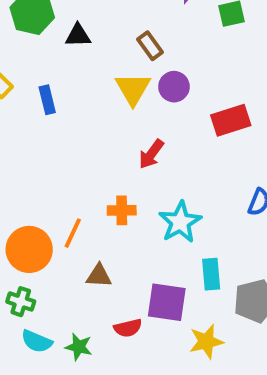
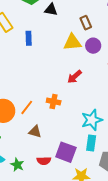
yellow triangle: (133, 89) -> (72, 42), turned 42
cyan star: (180, 222) -> (92, 120), moved

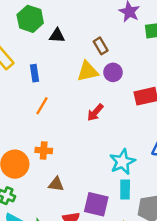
orange cross: (54, 101) -> (44, 150), moved
orange line: (27, 107) -> (42, 106), moved

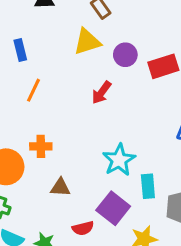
purple circle: (113, 72) -> (125, 55), moved
cyan star: (122, 162) -> (119, 160), moved
purple square: (96, 204) -> (113, 208), turned 30

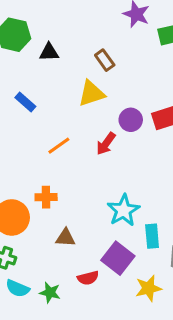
blue rectangle: (20, 50) -> (25, 102), turned -35
purple circle: (125, 55) -> (131, 120), moved
orange line: (34, 90) -> (59, 146), moved, turned 30

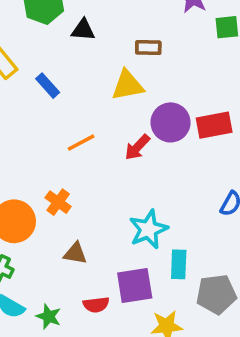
brown rectangle: (105, 60) -> (148, 48), turned -60
purple circle: (131, 120) -> (171, 122), size x1.4
orange cross: (46, 197) -> (58, 202), turned 30
purple square: (118, 258) -> (135, 285), turned 36

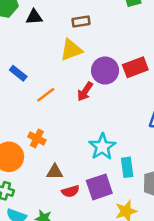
blue rectangle: (48, 86) -> (18, 73), moved
red semicircle: (96, 305) -> (70, 191), moved

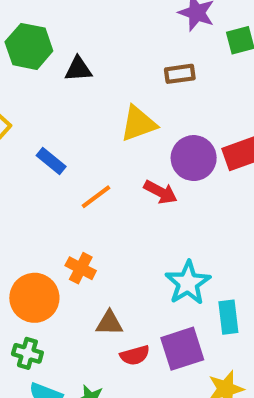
brown rectangle: (81, 21) -> (180, 74), moved
red arrow: (85, 91) -> (161, 192), turned -96

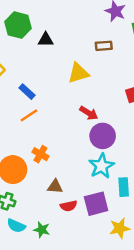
purple circle: (194, 158) -> (103, 136), moved
orange line: (96, 197) -> (29, 115), moved

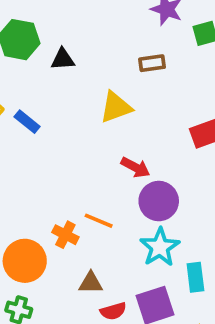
blue rectangle: (27, 92) -> (27, 122), moved
orange line: (29, 115) -> (99, 221), moved, turned 60

